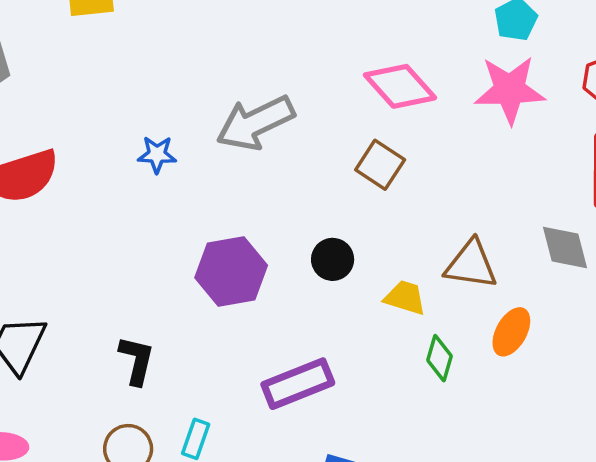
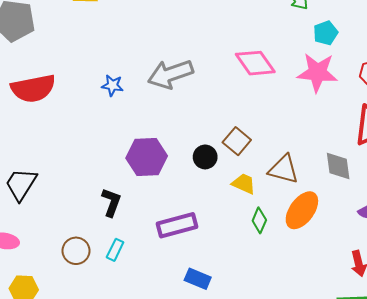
brown square: (380, 165) -> (237, 141), moved
orange ellipse: (511, 332) -> (302, 210), size x1.4
black L-shape: (137, 360) -> (111, 202), moved

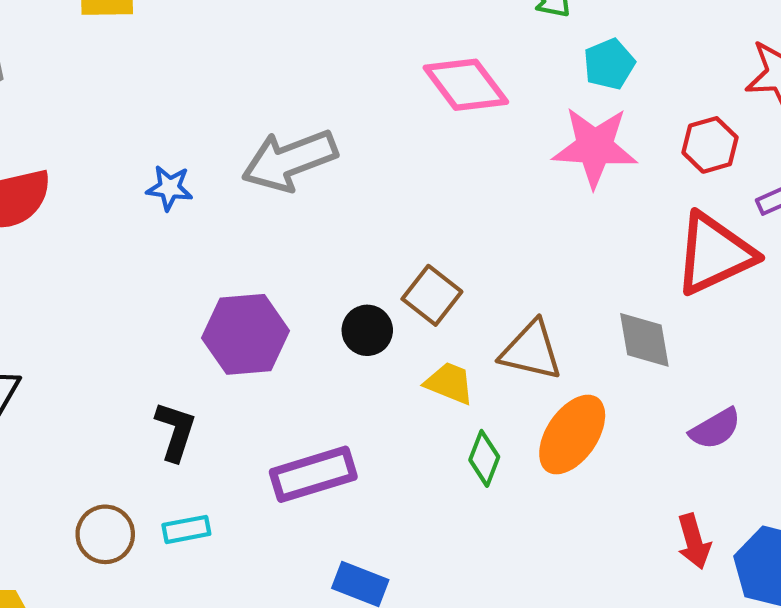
pink diamond: (255, 63) -> (466, 85), moved
cyan rectangle: (115, 250) -> (186, 529), turned 55

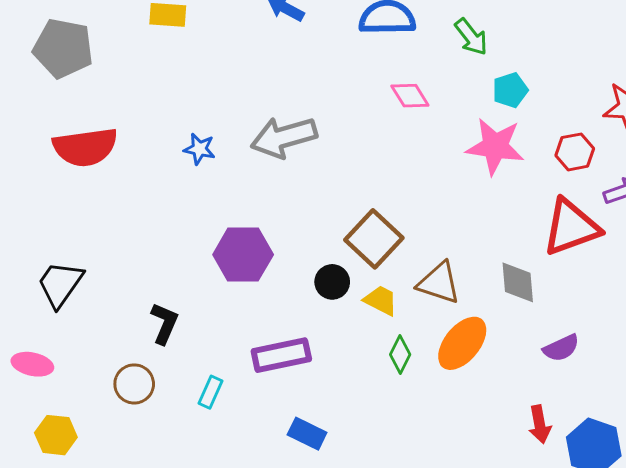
pink diamond: (466, 85) -> (410, 96), size x0.7
brown square: (432, 295) -> (374, 239), size x1.4
black circle: (367, 330) -> (332, 282), moved
black L-shape: (175, 431) -> (164, 323), moved
cyan rectangle: (186, 529) -> (211, 392), moved, turned -60

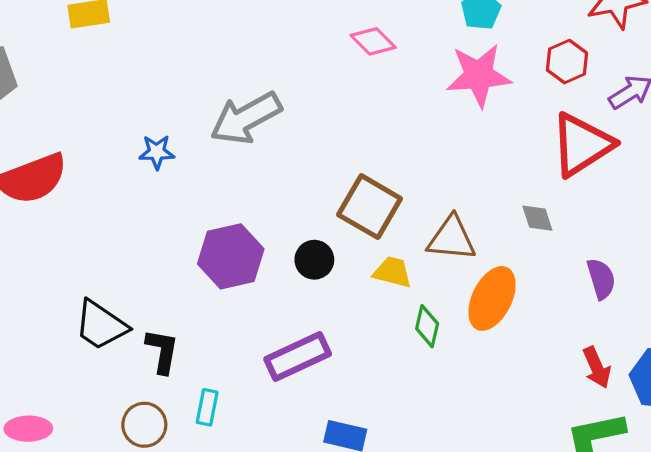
black circle: (332, 282) -> (314, 260), moved
gray diamond: (518, 282) -> (537, 218), size x0.7
black trapezoid: (60, 284) -> (101, 325), moved, turned -78
purple semicircle: (561, 348) -> (601, 279), turned -69
cyan rectangle: (211, 392) -> (207, 407), moved

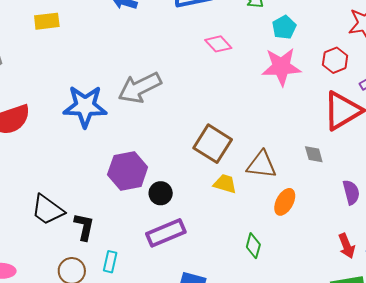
blue star: (157, 152) -> (85, 106), size x2.0
black circle: (314, 260) -> (161, 193), moved
orange ellipse: (492, 298) -> (285, 202), size x0.7
green diamond: (427, 326) -> (253, 246), moved

